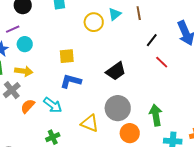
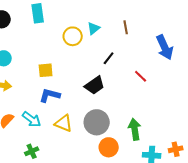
brown line: (139, 13) -> (126, 27), moved
black line: (152, 40) -> (109, 58), moved
yellow triangle: (90, 123) -> (64, 123), moved

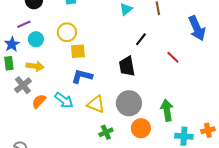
yellow circle: (73, 36) -> (67, 32), moved
black trapezoid: (95, 85) -> (127, 66), turned 115
green cross: (32, 151) -> (106, 132), moved

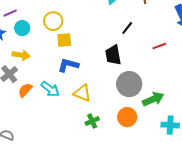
red line: (173, 57) -> (159, 46), turned -64
gray circle: (129, 103) -> (129, 84), moved
green arrow: (167, 110) -> (153, 99), turned 75

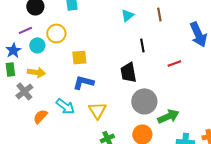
yellow circle: (53, 21) -> (56, 33), moved
black line: (127, 28) -> (142, 45), turned -48
orange semicircle: (25, 90) -> (40, 116), moved
yellow triangle: (82, 93) -> (97, 110), turned 36

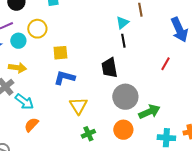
cyan triangle: (127, 15) -> (122, 23), moved
red line: (174, 63) -> (165, 64), moved, turned -40
cyan arrow: (65, 106) -> (24, 102), moved
orange semicircle: (40, 116) -> (31, 125), moved

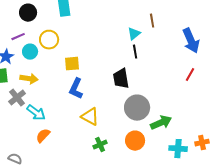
red line: (165, 64) -> (190, 75), moved
blue L-shape: (64, 78) -> (76, 89), turned -80
yellow triangle: (78, 106) -> (90, 117), turned -30

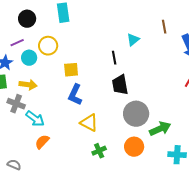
brown line: (152, 21) -> (164, 27), moved
black line: (135, 52) -> (114, 58), moved
gray cross: (17, 98) -> (16, 104), turned -30

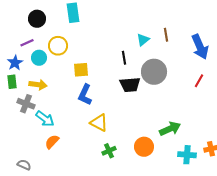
brown line: (164, 27) -> (166, 35), moved
black trapezoid: (120, 85) -> (130, 85), turned -85
gray circle: (136, 114) -> (154, 72), moved

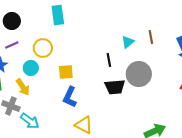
black circle: (37, 19) -> (12, 21), moved
cyan circle: (39, 58) -> (31, 68), moved
yellow arrow: (38, 85) -> (23, 87), turned 48

